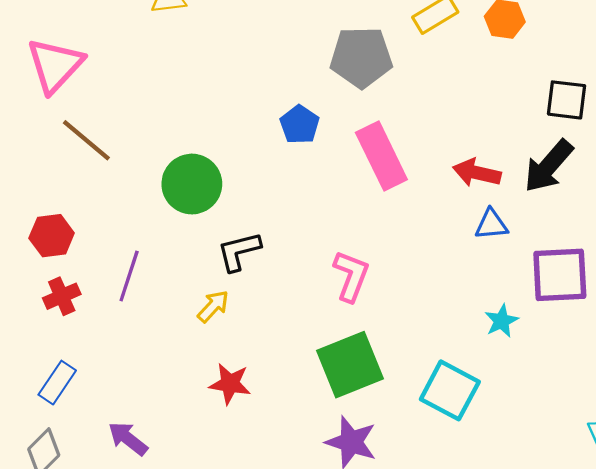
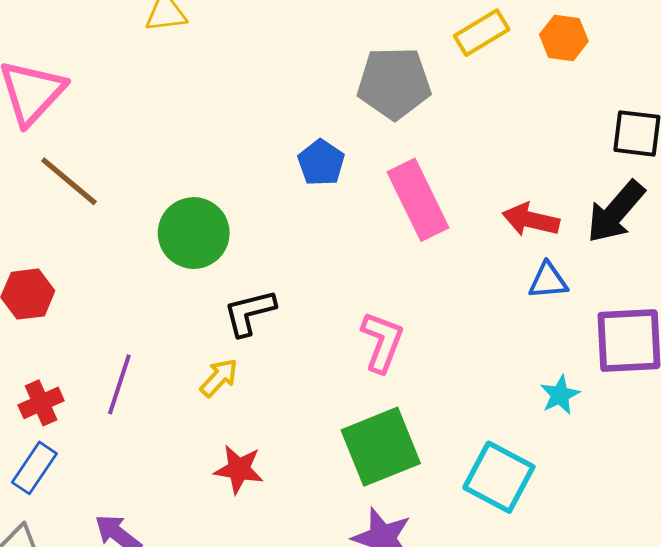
purple line: (129, 276) -> (119, 384), moved
red cross: (62, 296) -> (41, 403), moved

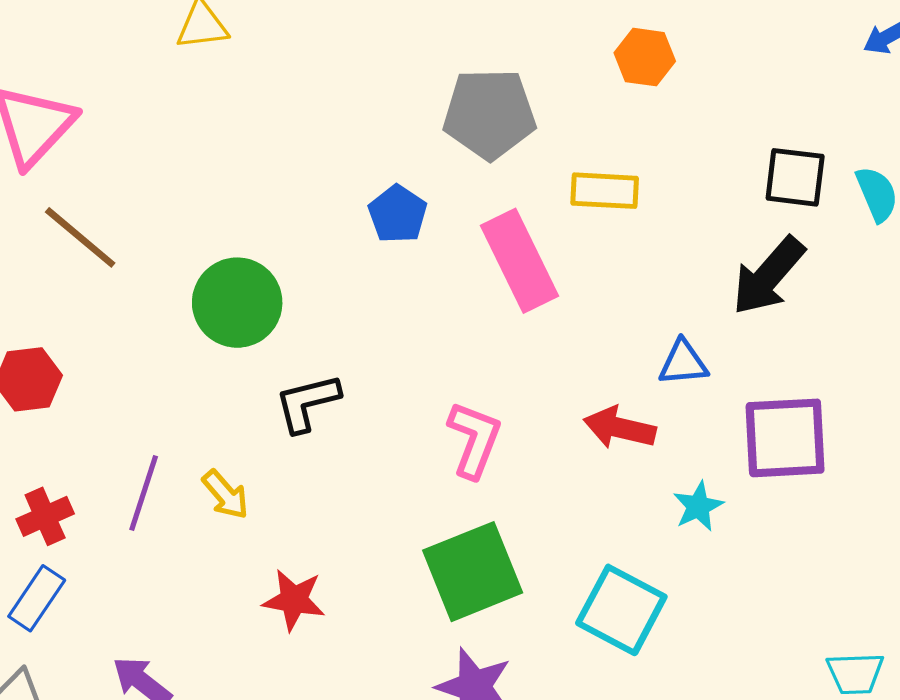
yellow rectangle: (482, 33) -> (605, 191), moved, turned 34
orange hexagon: (564, 38) -> (645, 57), moved
red arrow: (531, 220) -> (620, 428), moved
yellow arrow: (219, 378) -> (225, 495), moved, turned 96

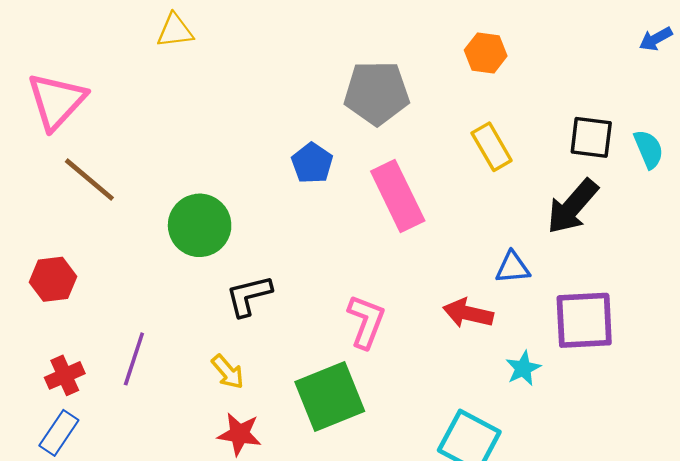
yellow rectangle: (605, 191) -> (492, 147), moved, turned 57
yellow arrow: (225, 495) -> (228, 372), moved
green square: (473, 572) -> (330, 397), moved

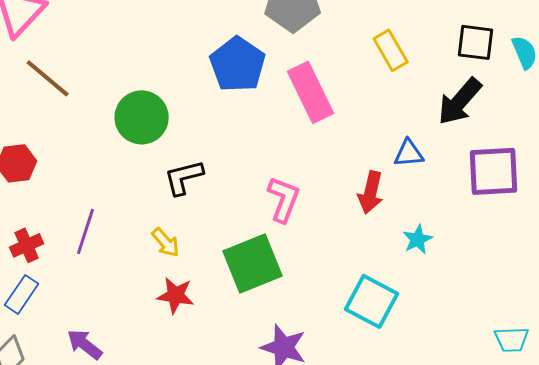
blue pentagon: (312, 163) -> (238, 64), size x1.6
red arrow: (468, 313) -> (371, 192), turned -90
purple square: (584, 320) -> (494, 171), moved

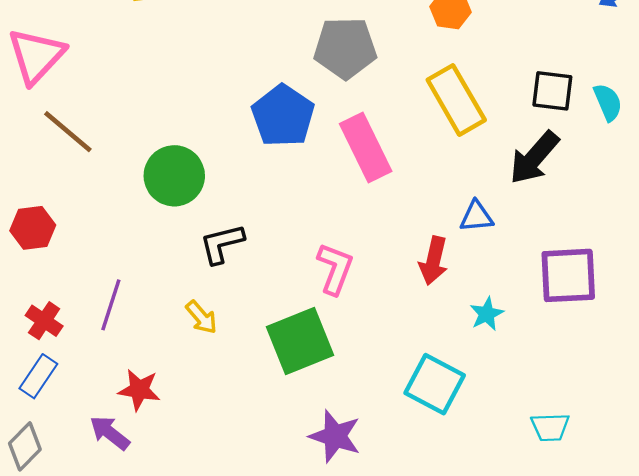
yellow rectangle: (391, 50) -> (456, 100), size x1.5
purple square: (494, 171) -> (568, 275), moved
red cross: (27, 245) -> (44, 321), turned -32
red star: (176, 295) -> (139, 390), moved
cyan trapezoid: (512, 339) -> (550, 427), moved

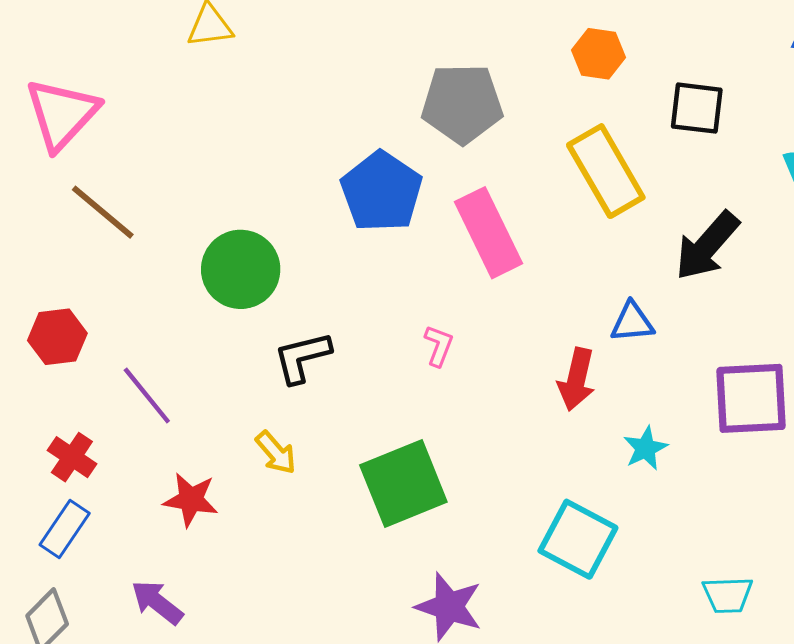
black square: (552, 91) -> (697, 108), moved
pink L-shape: (335, 269) -> (439, 346), moved, size x0.6
purple line: (111, 305) -> (147, 395), moved, turned -57
red star: (139, 390) -> (191, 500), moved

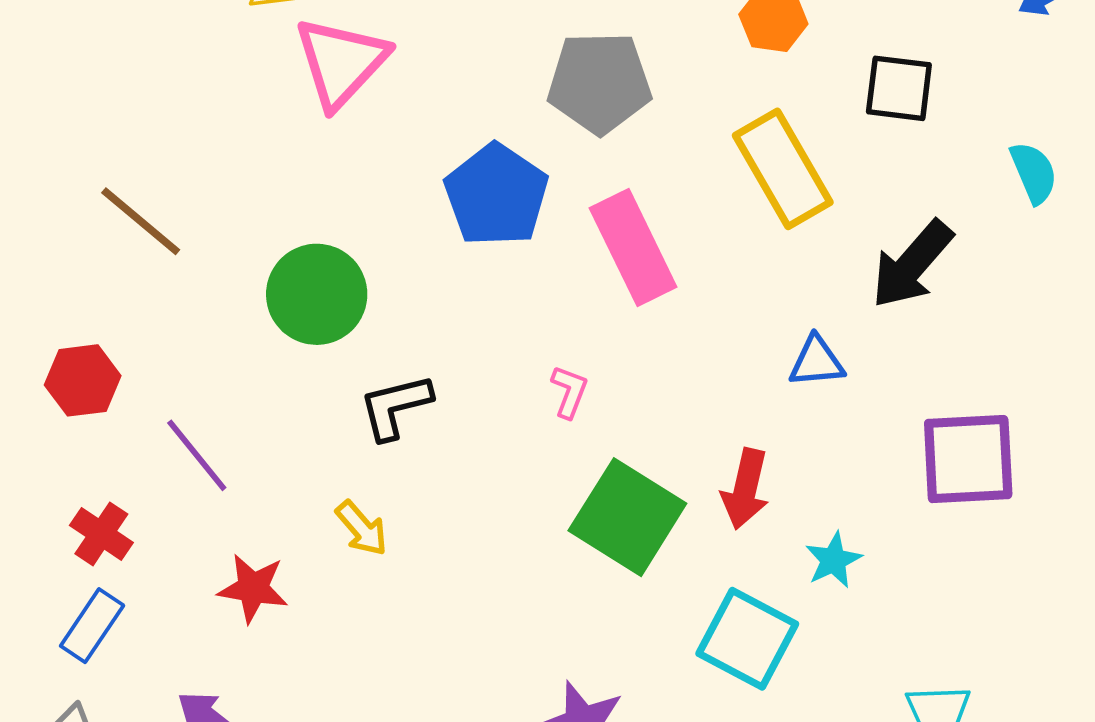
pink triangle: (62, 114) -> (341, 62), moved
red arrow: (576, 379) -> (745, 489), moved
cyan star: (645, 448) -> (833, 560), moved
green square: (403, 483) -> (627, 517), moved, turned -36

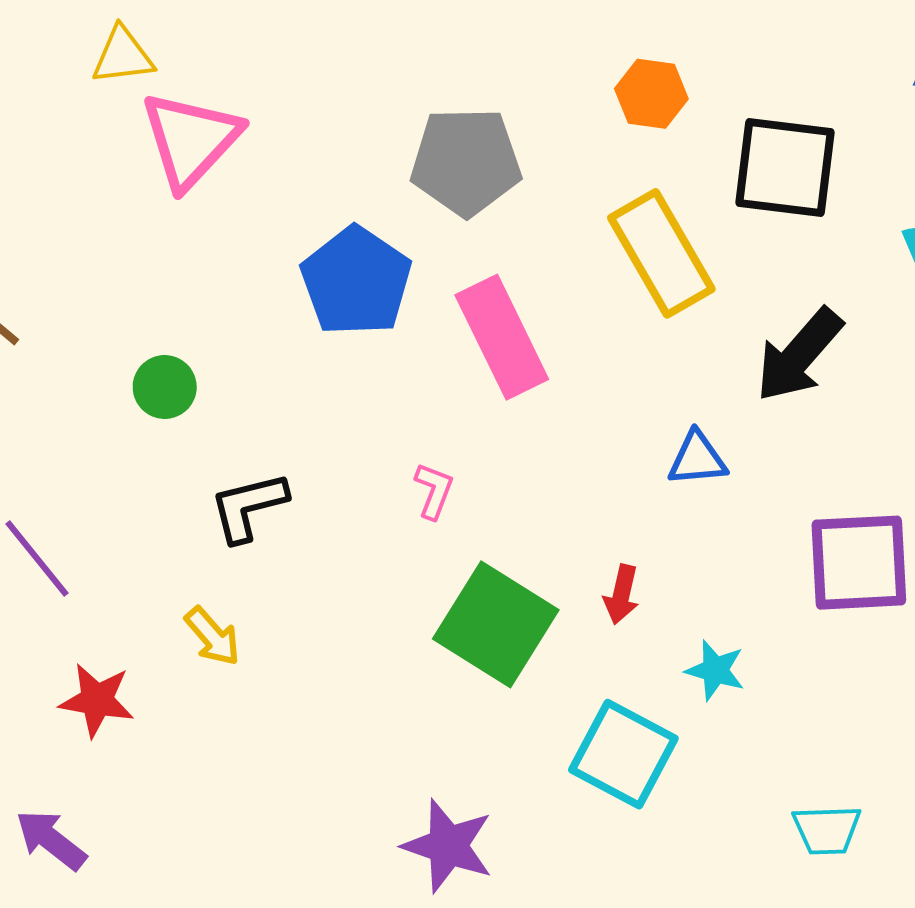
black square: (899, 88) -> (785, 168), size x1.4
green circle: (317, 294) -> (165, 387), size x0.6
red arrow: (745, 489) -> (621, 594), size x0.7
cyan star: (833, 560) -> (715, 670), turned -30

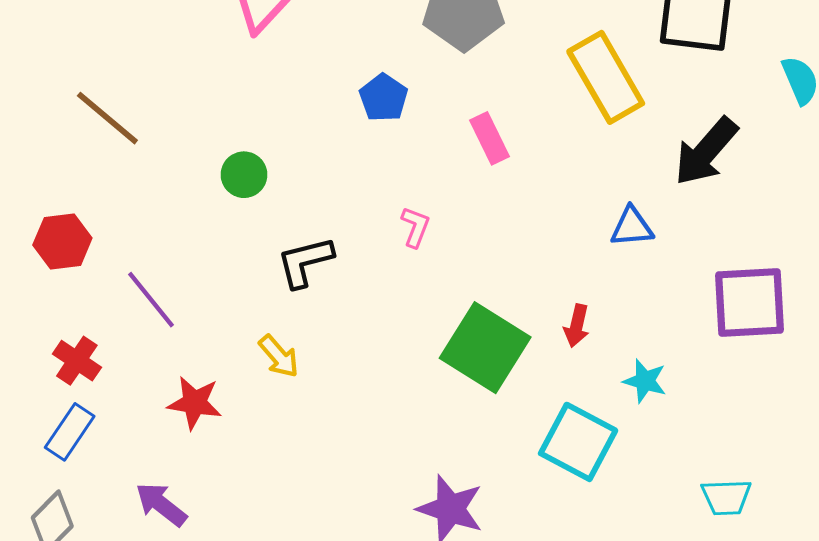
blue pentagon: (356, 281) -> (383, 98), size x0.6
pink rectangle: (502, 337) -> (489, 138), size x0.6
pink L-shape: (434, 491) -> (415, 227), moved

